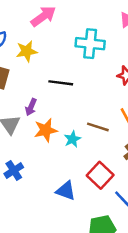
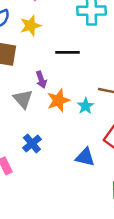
purple arrow: (31, 107) -> (41, 80), turned -35

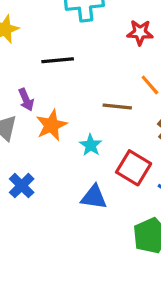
cyan star: (85, 106) -> (91, 145), moved

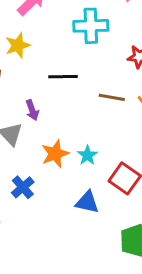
brown line: (117, 107) -> (112, 97), moved
orange star: (51, 125) -> (55, 154), moved

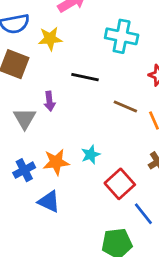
orange star: (55, 154) -> (56, 162), moved
blue triangle: (87, 202) -> (49, 202), moved

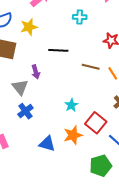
cyan cross: (122, 36) -> (80, 17), size x0.6
orange star: (56, 162) -> (73, 135), moved
blue cross: (24, 170) -> (25, 111), moved

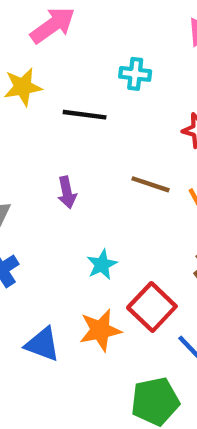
black line: (58, 50) -> (85, 115), moved
purple arrow: (36, 72) -> (67, 192), moved

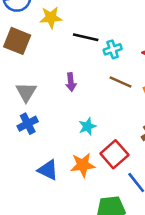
cyan cross: (135, 74) -> (113, 49), moved, turned -30

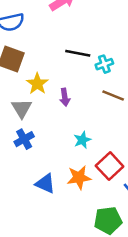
yellow star: (51, 17) -> (37, 84), moved, turned -30

